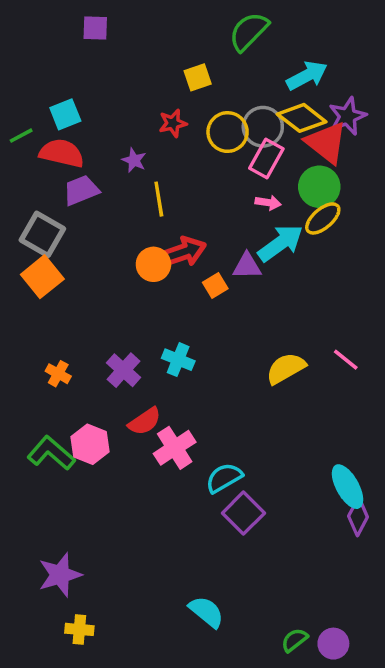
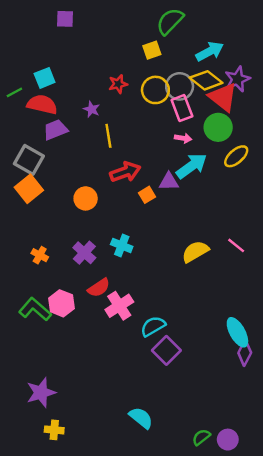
yellow square: (198, 77) -> (152, 50), moved
pink rectangle: (266, 158) -> (182, 108), turned -50
yellow ellipse: (323, 218) -> (236, 156), moved
orange circle: (153, 264) -> (86, 198), moved

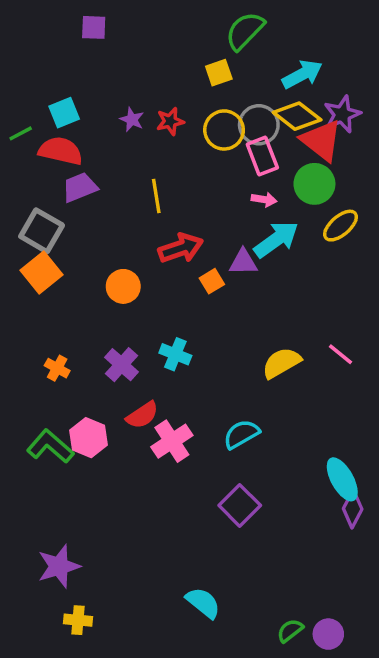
purple star: (92, 109) -> (132, 120), moved
cyan semicircle: (153, 326) -> (241, 434), moved

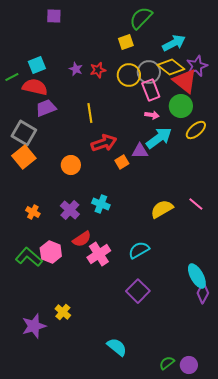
yellow cross: (78, 620) -> (63, 312), moved, turned 35

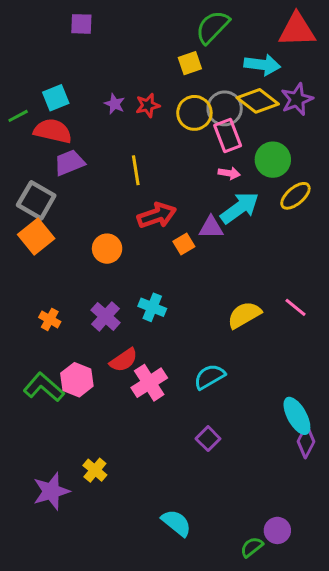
cyan arrow: (174, 43) -> (262, 65), turned 35
red triangle: (185, 81) -> (297, 30), moved, turned -40
purple square: (138, 291) -> (208, 439), size x0.7
purple circle: (189, 365) -> (277, 530), moved

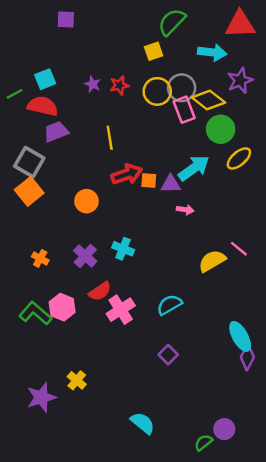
yellow diamond: (258, 101) -> (208, 100), moved
pink arrow: (229, 173) -> (185, 210), moved
orange square: (184, 244) -> (149, 180), moved, turned 35
yellow semicircle: (244, 315) -> (212, 261), moved

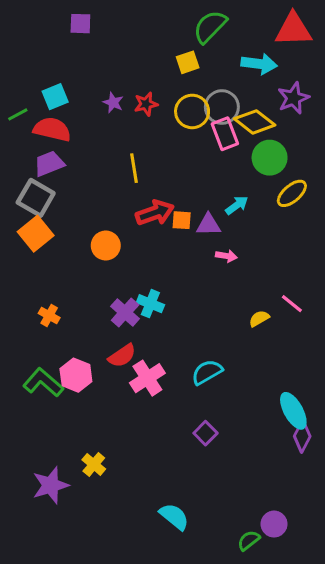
purple trapezoid: (56, 132) -> (49, 164), moved
cyan arrow: (194, 168) -> (237, 205), size x0.6
purple cross: (85, 256) -> (125, 313), moved
yellow semicircle: (212, 261) -> (259, 318), size x0.6

